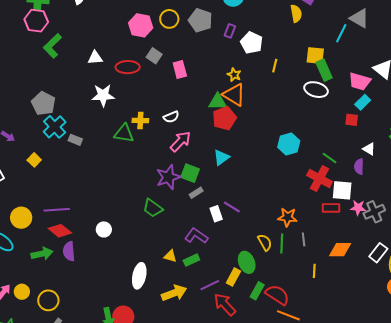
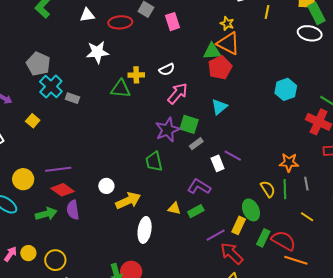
green trapezoid: (153, 208) -> (154, 161), turned 45
yellow line: (314, 271) -> (307, 217), moved, turned -56
yellow arrow: (174, 293) -> (128, 201), moved

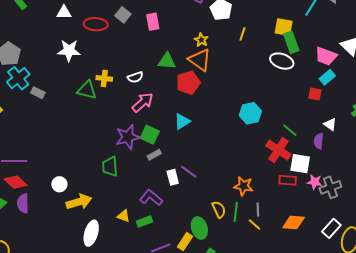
pink rectangle: (172, 22) -> (153, 22), moved
green triangle: (212, 51) -> (167, 61), moved
yellow line: (307, 217) -> (254, 224), moved

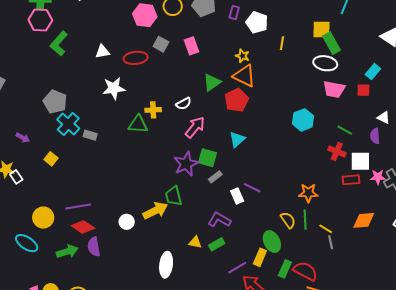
pink trapezoid: (326, 56) -> (334, 89), moved
green triangle: (167, 61) -> (212, 82), turned -30
red cross: (278, 150) -> (337, 151), size x0.7
yellow arrow: (79, 202) -> (155, 211), moved
gray line: (258, 209) -> (331, 242), moved

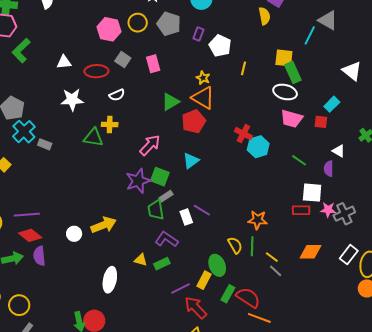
white semicircle: (184, 104) -> (117, 95), moved
red cross: (337, 151) -> (243, 134), moved
green trapezoid: (173, 196) -> (156, 210), moved
gray line: (331, 242) -> (276, 271), turned -40

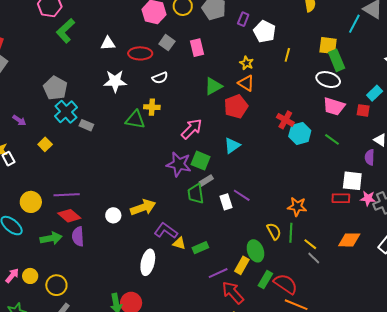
orange triangle: (203, 98) -> (246, 83), size x0.7
green line: (299, 160) -> (332, 139), moved
purple star: (138, 181) -> (179, 164), turned 30
purple L-shape: (167, 239) -> (166, 231), moved

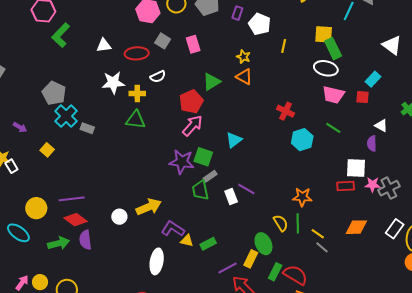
red pentagon: (236, 106) -> (191, 102), moved
yellow cross: (152, 107) -> (137, 93), moved
cyan hexagon: (300, 133) -> (302, 140), moved

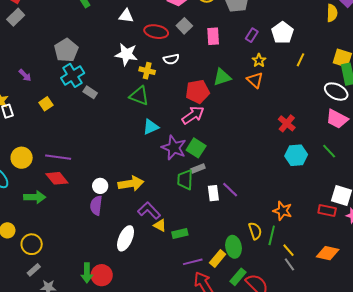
purple rectangle: (237, 13) -> (252, 35), moved
cyan triangle: (234, 140) -> (151, 127), moved
purple semicircle: (85, 240) -> (96, 206), moved

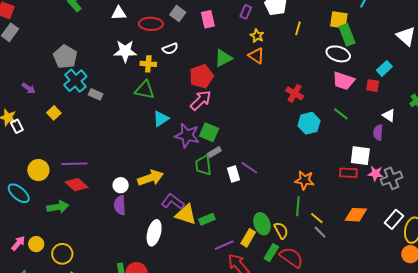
yellow triangle: (160, 225) -> (186, 215), size x1.6
yellow semicircle: (255, 231) -> (281, 231), moved

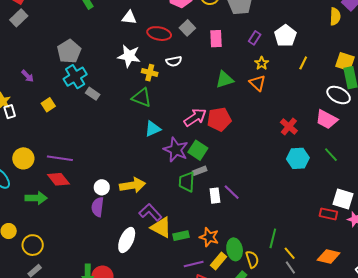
red pentagon: (201, 76) -> (219, 119), moved
pink trapezoid: (344, 81) -> (327, 119), moved
orange star: (305, 180) -> (209, 237), moved

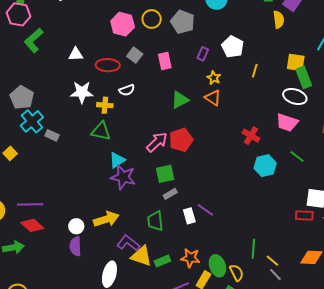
purple star: (176, 150) -> (123, 177), moved
green square: (198, 150) -> (165, 174), turned -36
green trapezoid: (187, 182) -> (155, 221), moved

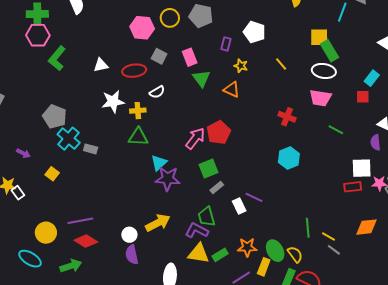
yellow line: (255, 71) -> (281, 64), moved, turned -48
orange triangle: (213, 98) -> (232, 90), moved
green triangle: (180, 100) -> (201, 79), moved, turned -30
cyan hexagon: (265, 166) -> (289, 158), moved
purple L-shape: (128, 243) -> (197, 230), moved

